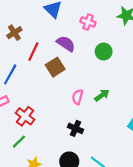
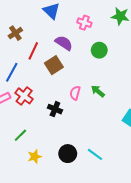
green arrow: (102, 95) -> (98, 91), turned -104
red cross: (25, 116) -> (24, 96), moved
black cross: (76, 128) -> (55, 109), moved

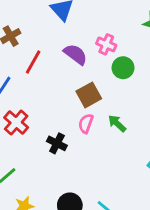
pink cross: (84, 23) -> (106, 44), moved
brown square: (54, 65) -> (89, 95), moved

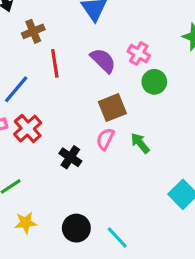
red line: (33, 62) -> (55, 63), turned -45

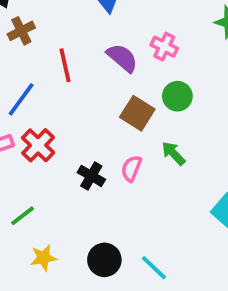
brown cross: (33, 31) -> (21, 31), moved
green circle: (154, 82) -> (177, 96), moved
brown square: (112, 108) -> (137, 113), turned -32
pink semicircle: (105, 139) -> (131, 168), moved

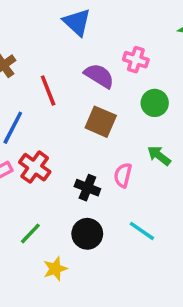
brown square: (137, 113) -> (101, 122), moved
black circle: (104, 260) -> (87, 234), moved
cyan line: (154, 268) -> (142, 231), moved

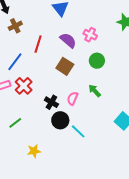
red line: (48, 90) -> (38, 44), turned 30
black circle: (87, 234) -> (60, 120), moved
yellow star: (55, 269) -> (34, 151), moved

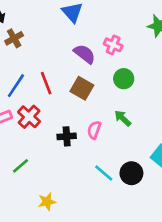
red line: (38, 44) -> (46, 83), moved, turned -36
black cross: (51, 102) -> (67, 136), turned -32
black circle: (60, 120) -> (131, 173), moved

